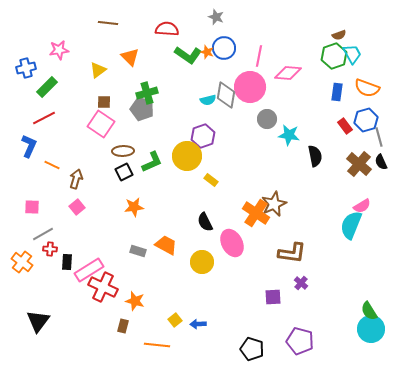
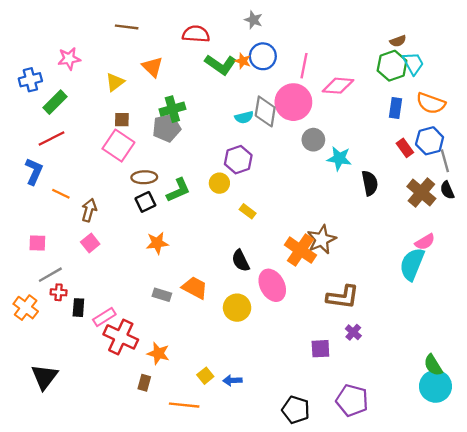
gray pentagon: (142, 109) -> (167, 128), turned -30
yellow circle: (187, 156) -> (219, 183), size x0.6
pink rectangle: (89, 270) -> (104, 317), size x0.7

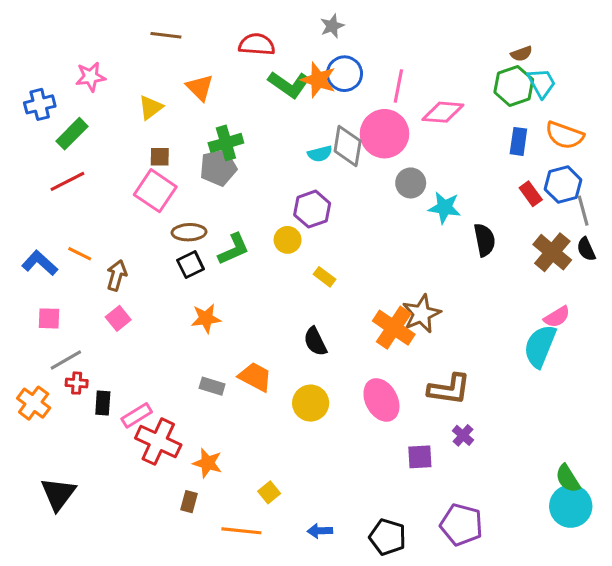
gray star: (253, 20) -> (332, 26), turned 30
orange star: (243, 61) -> (318, 80), size x1.6
blue L-shape: (34, 171) -> (40, 263), moved, turned -72
pink ellipse: (272, 285) -> (381, 400), moved
blue arrow: (232, 380) -> (320, 531), moved

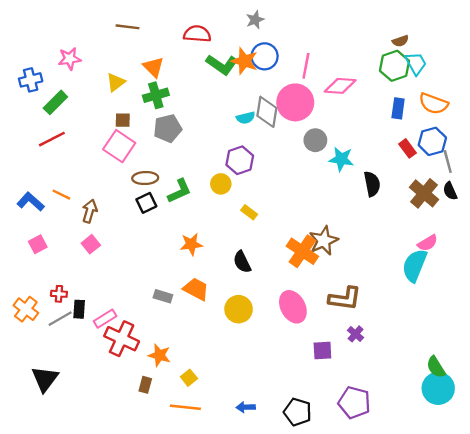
green cross: (226, 143) -> (156, 95), moved
pink square: (49, 318) -> (38, 244), turned -30
orange star: (206, 318) -> (191, 244), moved
gray line: (66, 360) -> (60, 319), moved
yellow square: (269, 492) -> (189, 378), moved

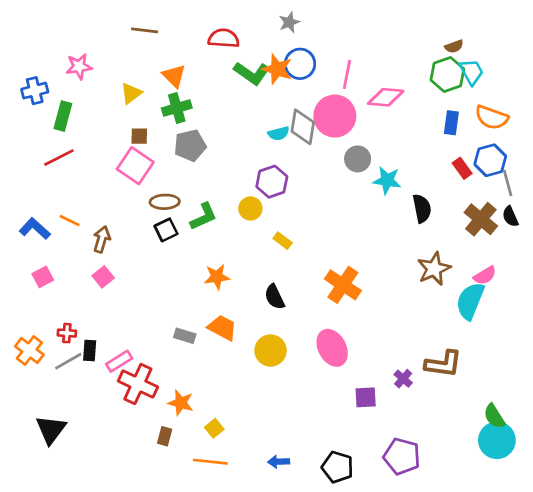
green rectangle: (55, 102) -> (63, 116), turned -30
brown star: (324, 241) -> (434, 269), moved
brown L-shape: (345, 299) -> (443, 364), moved

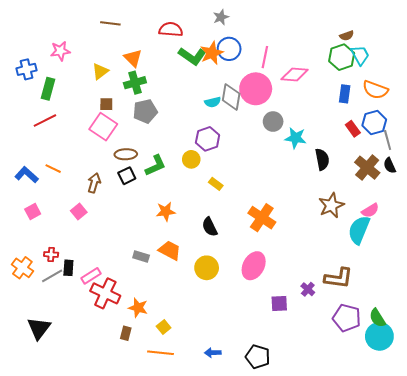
orange star: (277, 69) -> (212, 53), turned 30
brown arrow: (102, 239) -> (94, 183), moved
pink ellipse: (332, 348) -> (254, 266), turned 56
purple pentagon: (402, 456) -> (347, 318), moved

